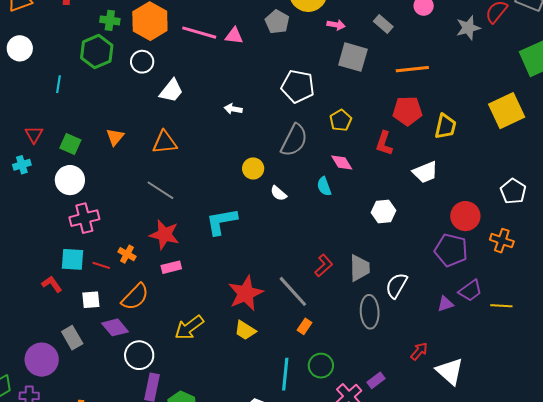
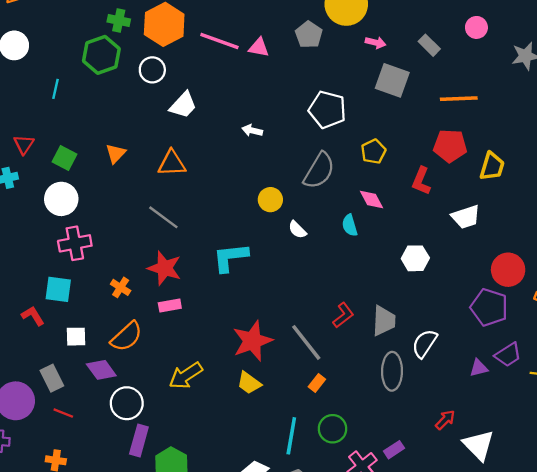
red line: (101, 265) -> (63, 413), moved

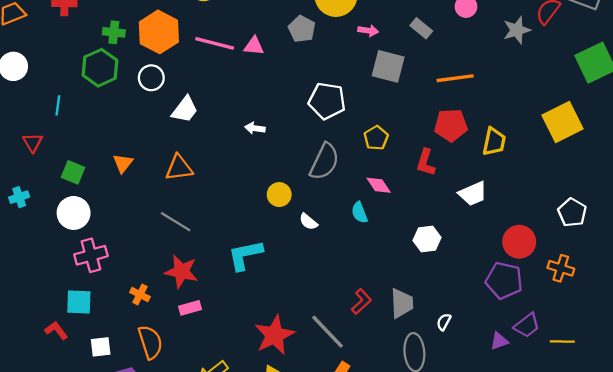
red triangle: (24, 144) -> (33, 143), moved
orange semicircle: (127, 337) -> (150, 342), turned -60
white semicircle: (425, 343) -> (444, 322), size x0.6

